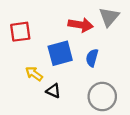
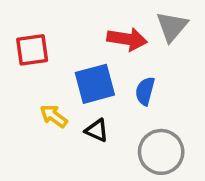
black triangle: (53, 91) -> (97, 130), moved

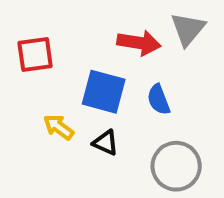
blue square: (95, 84) -> (104, 92), turned 30
blue semicircle: (145, 91) -> (159, 100), turned -36

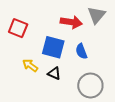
red square: (35, 55) -> (18, 28), turned 30

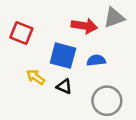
gray triangle: (96, 15) -> (114, 18), turned 30
blue semicircle: (81, 51) -> (96, 60), turned 105

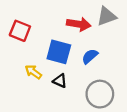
blue semicircle: (96, 60) -> (90, 56), turned -35

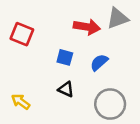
blue square: (59, 52) -> (65, 57), size x0.6
yellow arrow: (33, 72) -> (21, 102), moved

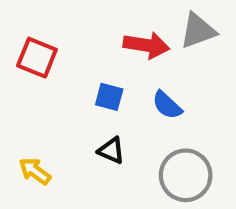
blue semicircle: (99, 62) -> (167, 105), turned -96

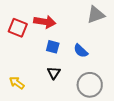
red arrow: (146, 45) -> (45, 22), moved
black triangle: (111, 151) -> (54, 73), turned 40

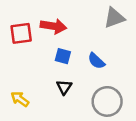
red square: (18, 28) -> (21, 33), turned -30

